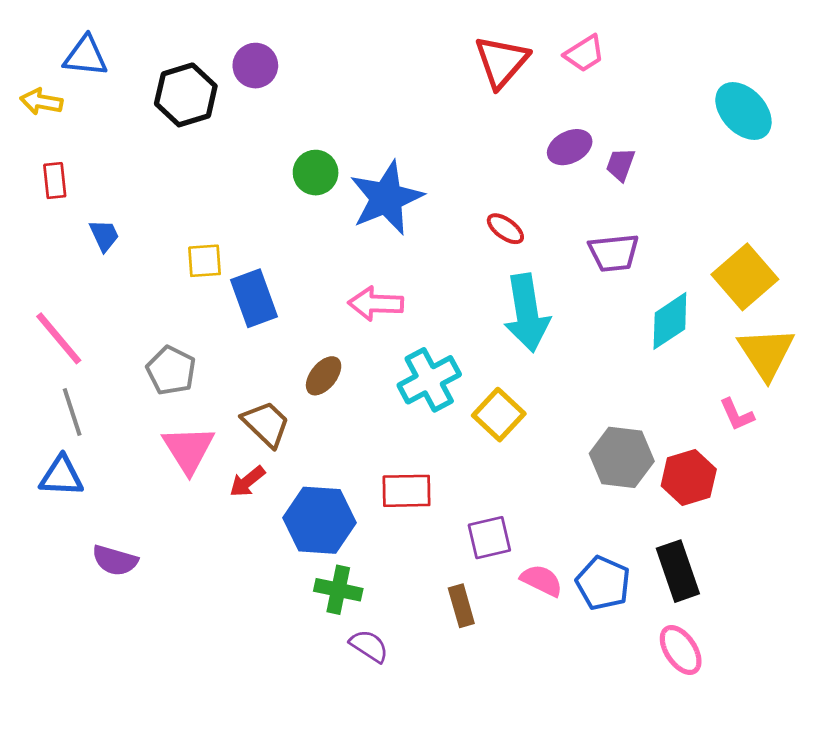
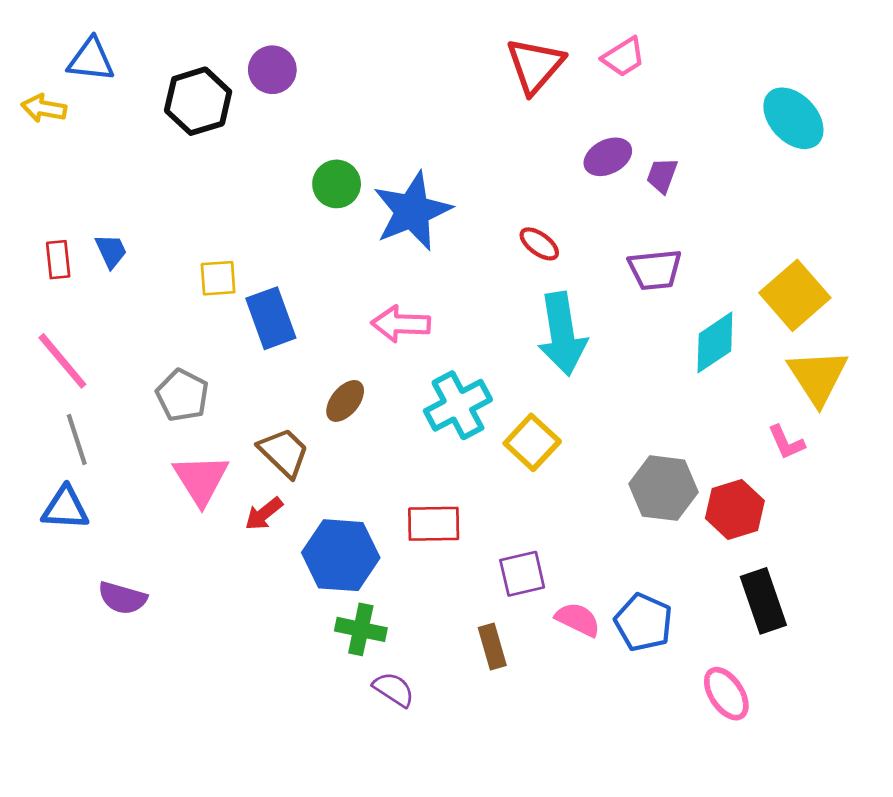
red rectangle: (55, 181) -> (58, 260), moved
black rectangle: (678, 571) -> (763, 601), moved

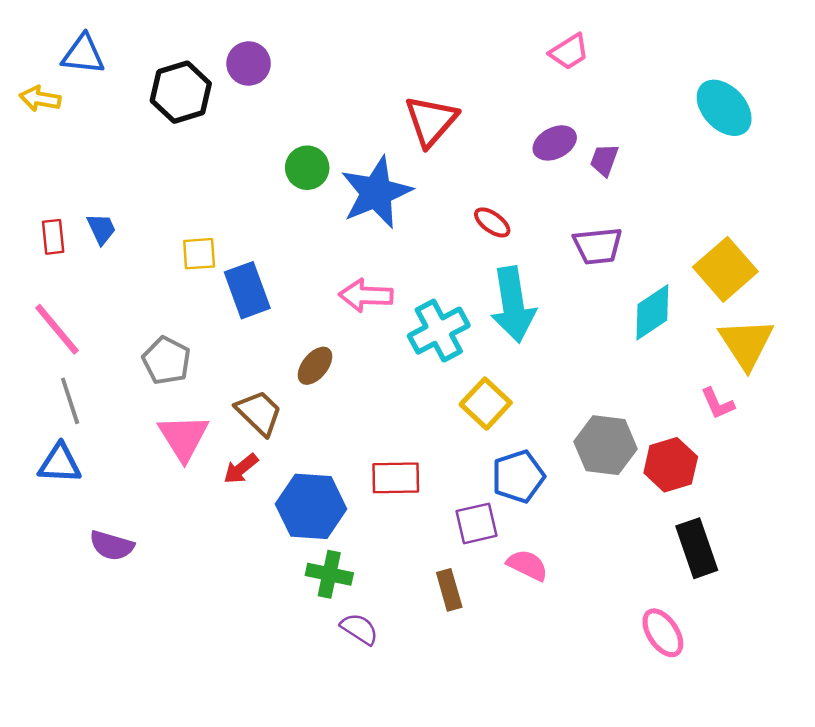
red triangle: (535, 65) -> (431, 121), moved
cyan cross: (458, 405) -> (439, 331), moved
blue pentagon: (644, 622) -> (518, 476), moved, turned 30

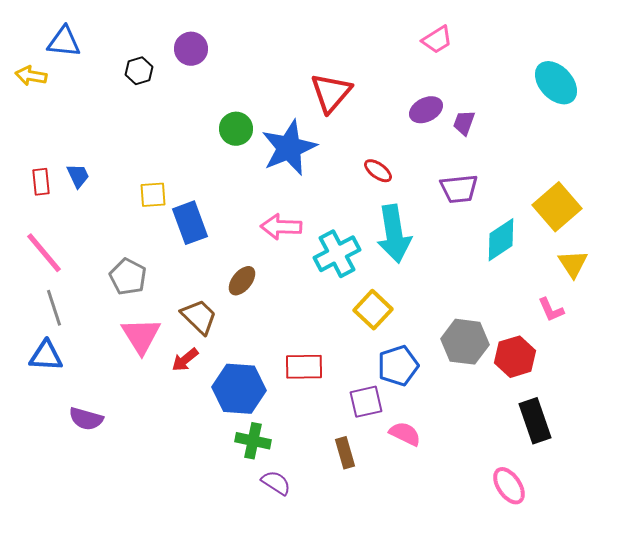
black hexagon: (181, 92) -> (139, 71), size x0.6
yellow triangle: (746, 344) -> (573, 264), size x0.7

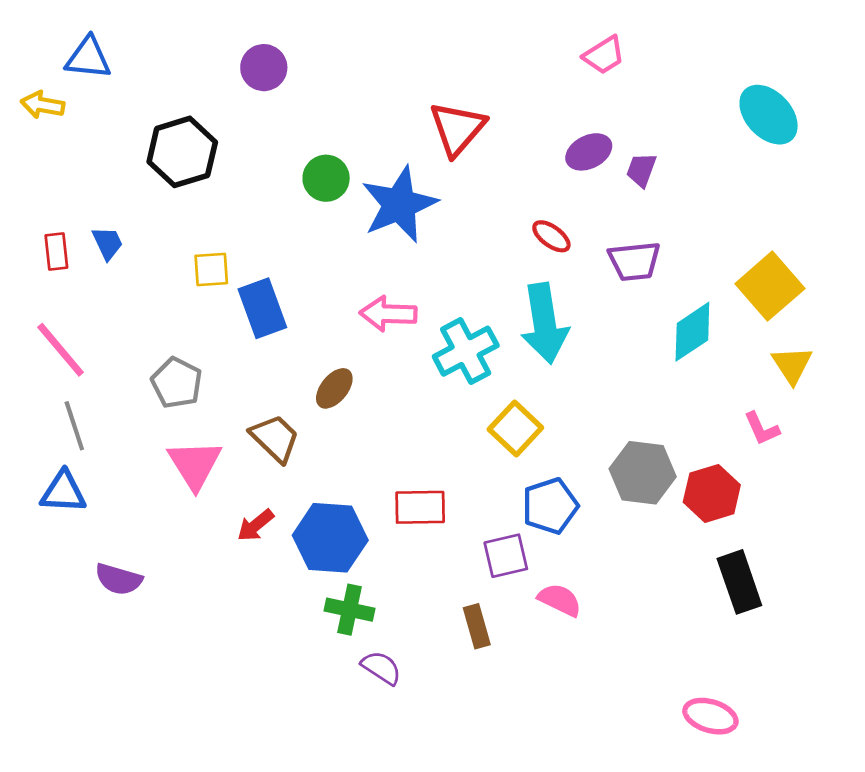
black hexagon: (139, 71) -> (182, 152), moved, size x1.8
red ellipse: (378, 171) -> (551, 236), moved
red arrow: (185, 360) -> (256, 525), moved
pink ellipse: (509, 486) -> (710, 716), moved, turned -39

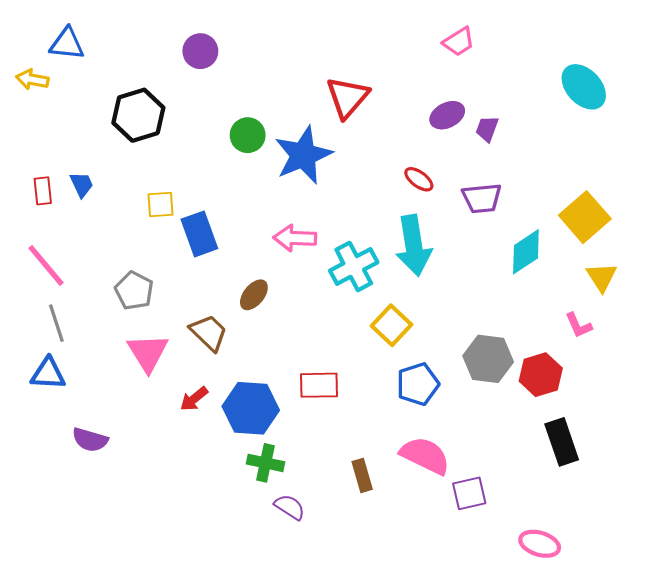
purple square: (506, 556) -> (469, 493), moved
pink semicircle: (560, 600) -> (425, 456), size x1.5

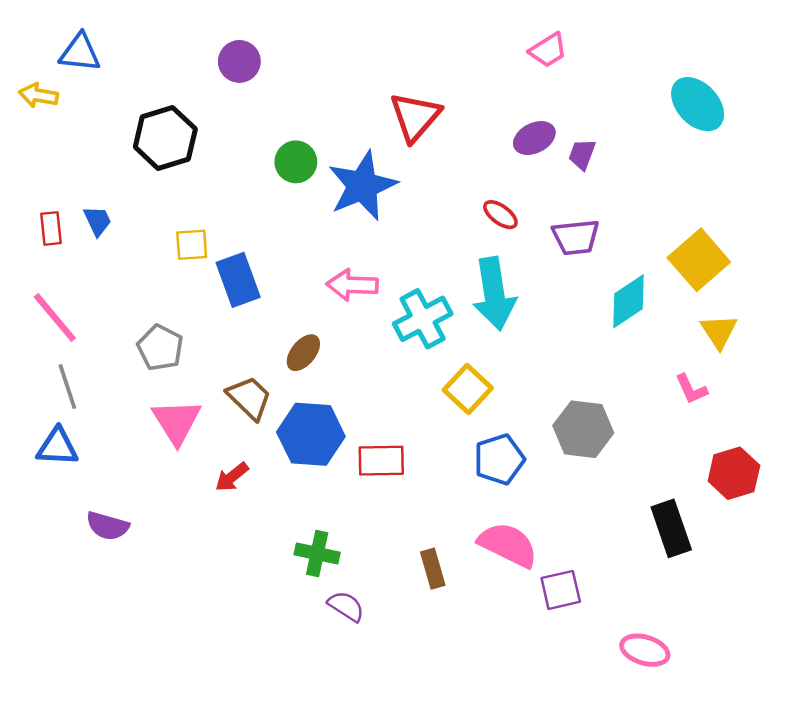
red hexagon: (541, 375) -> (734, 473), moved
blue hexagon: (251, 408) -> (311, 434), moved

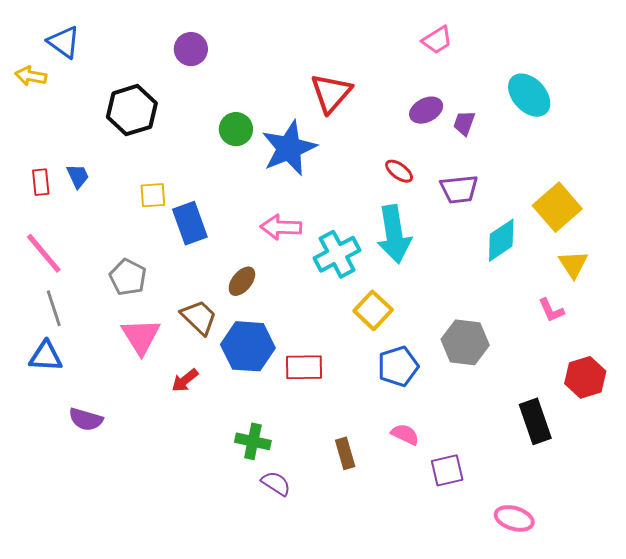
blue triangle: (80, 53) -> (64, 42), turned 30
cyan ellipse: (698, 104) -> (529, 95), moved
pink semicircle: (508, 545) -> (405, 434), size x0.6

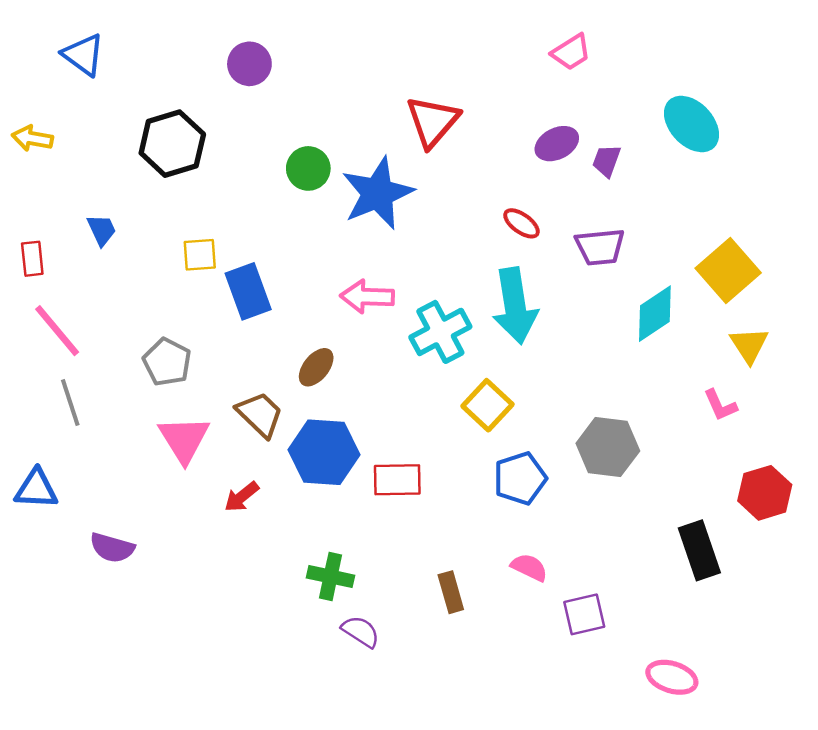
yellow arrow: (31, 76) -> (32, 138), moved
red rectangle: (41, 182) -> (32, 259), moved
blue triangle: (46, 356) -> (36, 489), moved

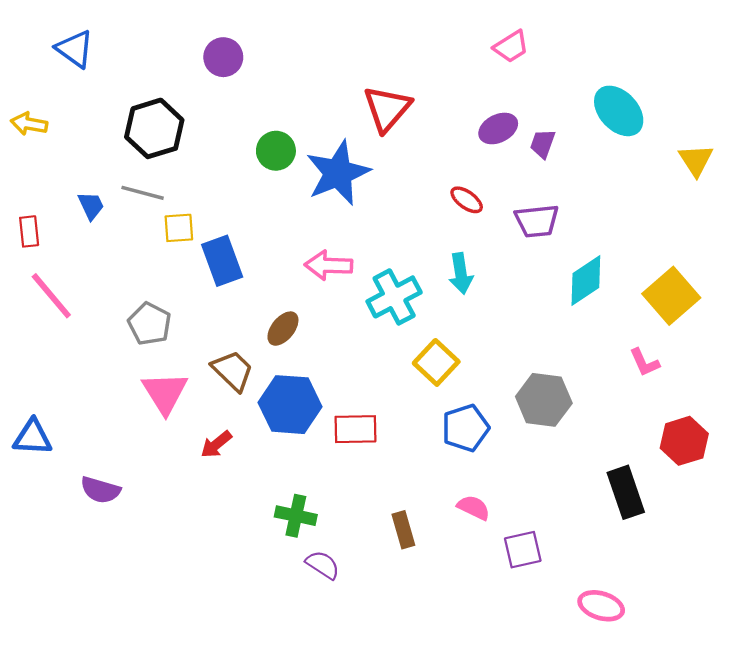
yellow square: (728, 270) -> (671, 296), moved
cyan arrow: (515, 306) -> (461, 274), size x0.6
yellow triangle: (749, 345) -> (696, 160), moved
gray line: (70, 403) -> (143, 193), moved, turned -57

